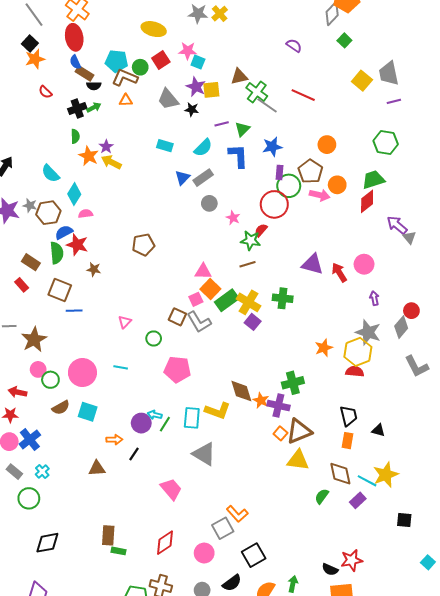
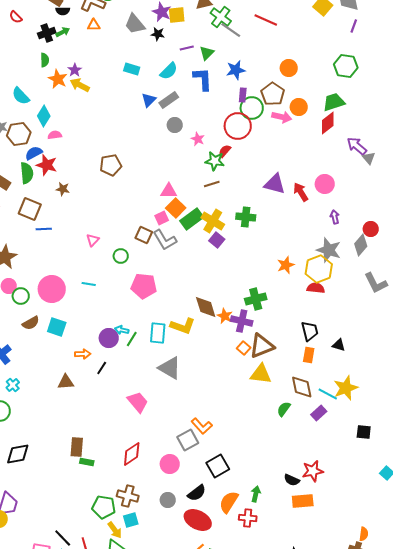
purple line: (394, 101) -> (354, 26), turned -56

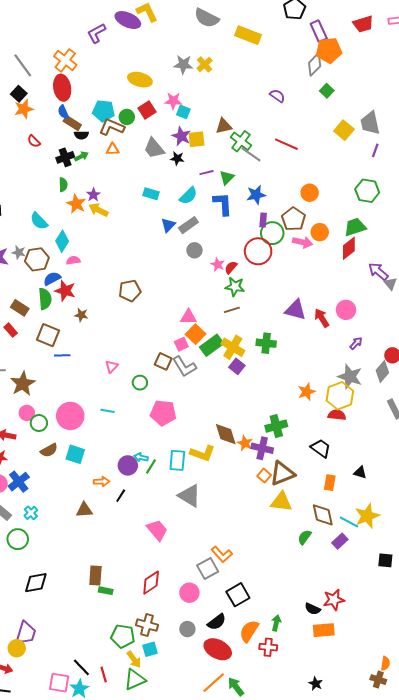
red semicircle: (225, 151) -> (231, 267), moved
purple arrow: (335, 217) -> (356, 343), turned 56
black trapezoid: (310, 331) -> (321, 448), moved, turned -40

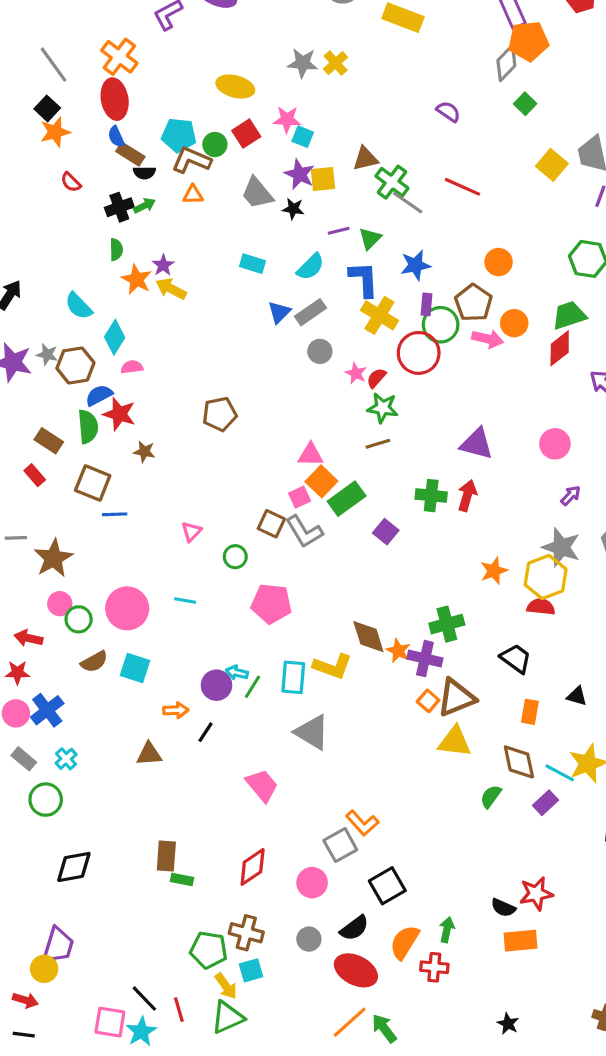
red arrow: (322, 318) -> (467, 496), moved, turned 48
yellow cross: (233, 347) -> (379, 315), moved

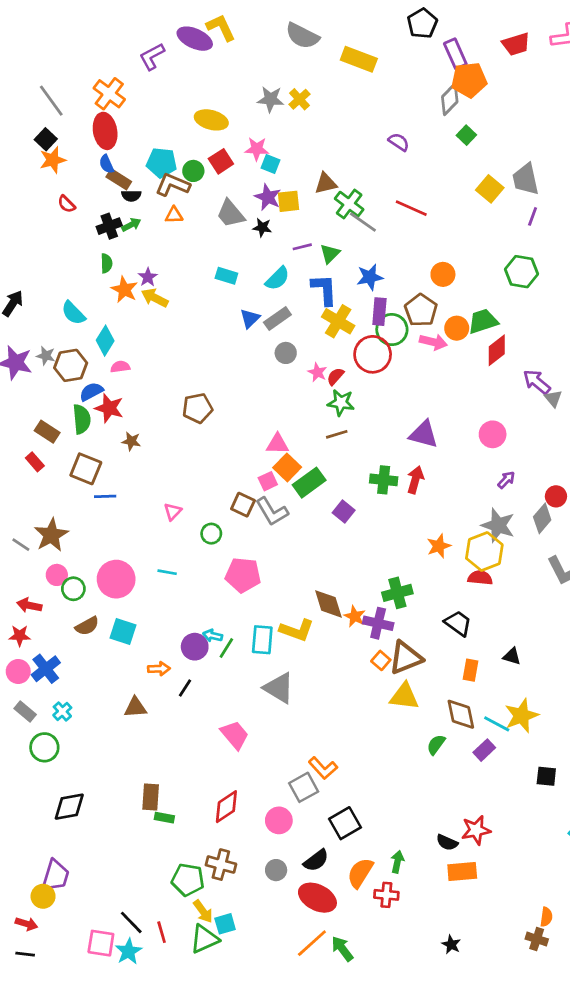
purple rectangle: (426, 304) -> (379, 312), size x1.4
green trapezoid: (569, 315) -> (483, 321), moved
gray line: (16, 538) -> (21, 545), moved, turned 36
cyan square: (251, 970) -> (225, 924), moved

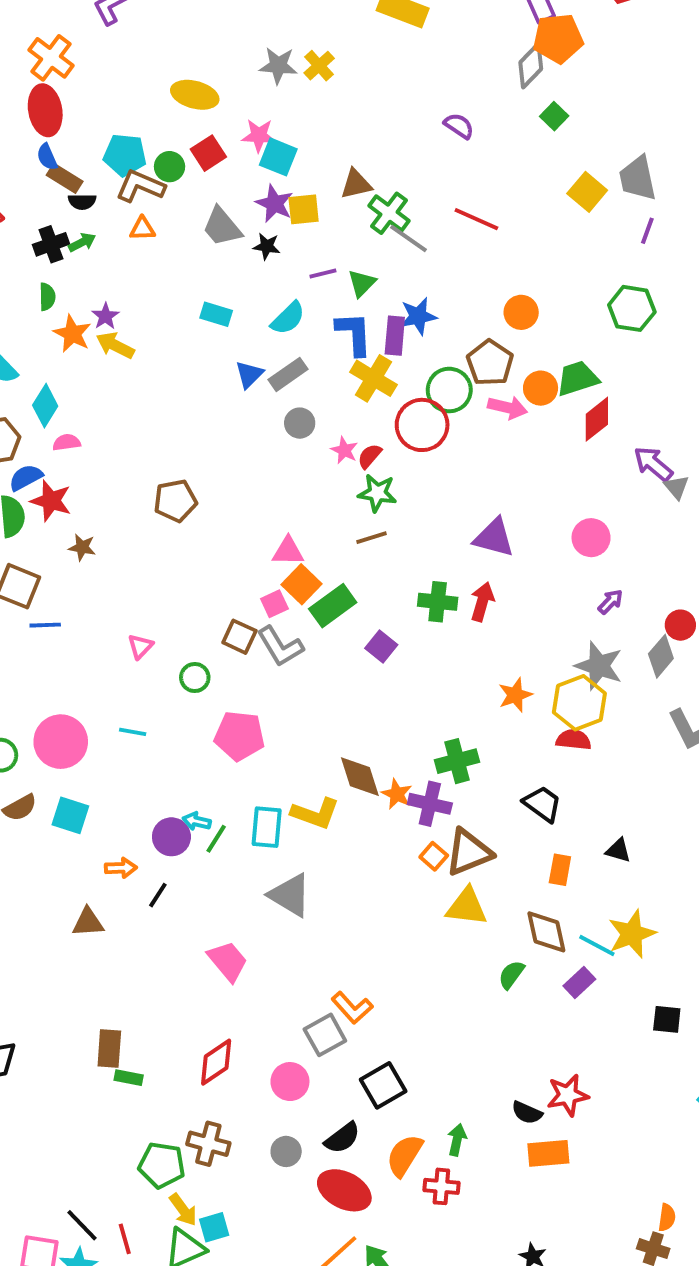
cyan square: (271, 164) -> (278, 157), size x1.4
purple rectangle: (379, 312) -> (395, 336), moved

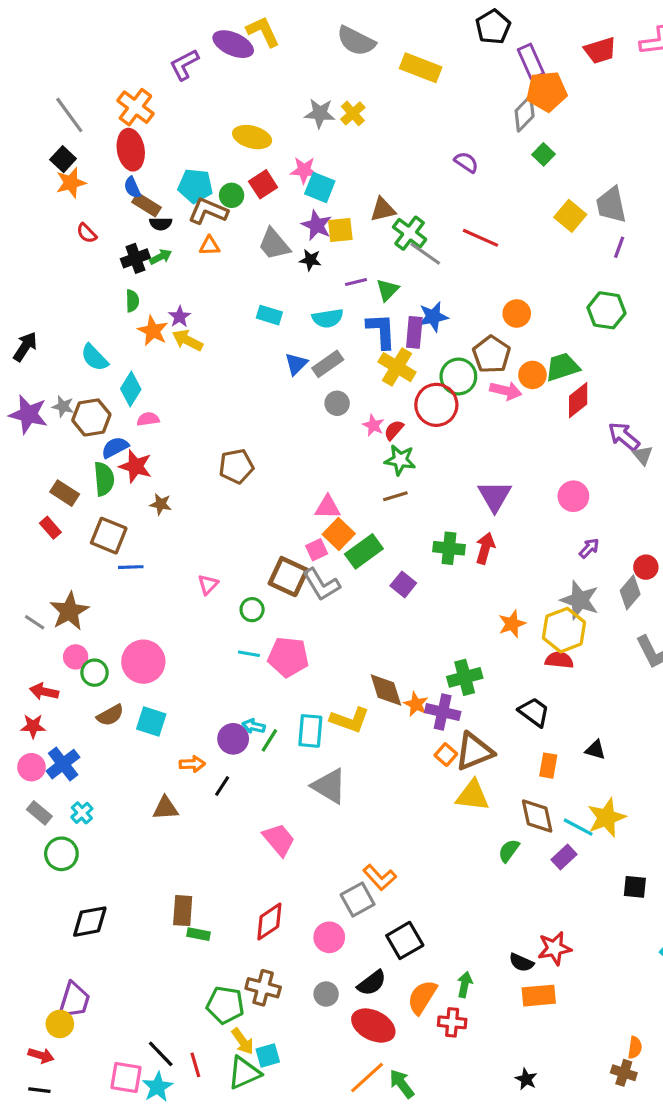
cyan semicircle: (288, 318) -> (328, 318), turned 36
purple triangle: (494, 538) -> (495, 496), turned 45
brown square: (239, 637) -> (288, 577), size x1.4
cyan line: (133, 732) -> (249, 654), moved

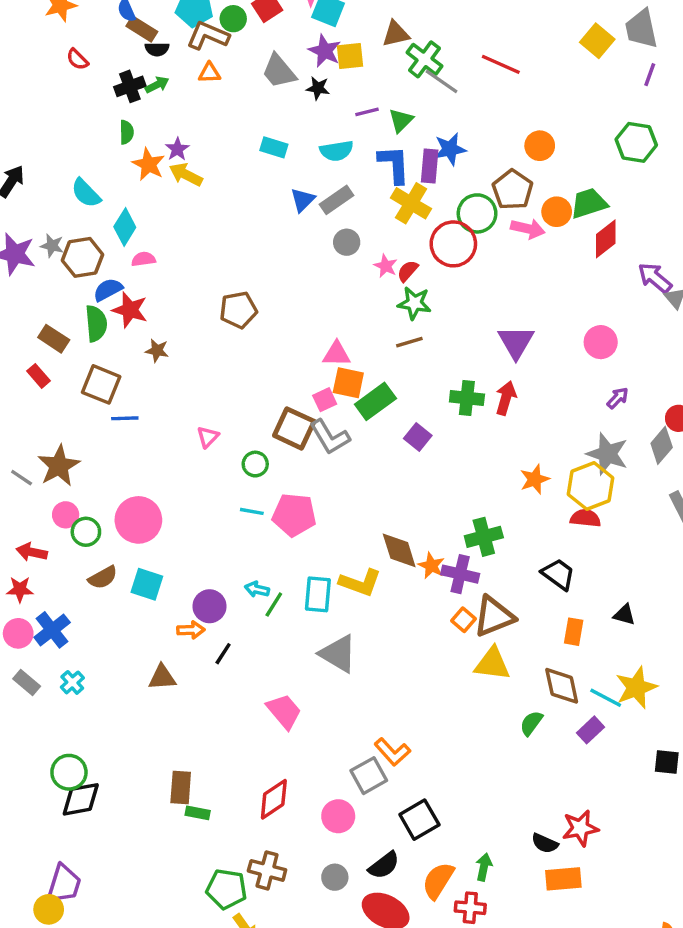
orange square: (339, 534) -> (348, 383), turned -32
purple circle: (233, 739) -> (210, 606), moved
green circle: (61, 854) -> (69, 772), moved

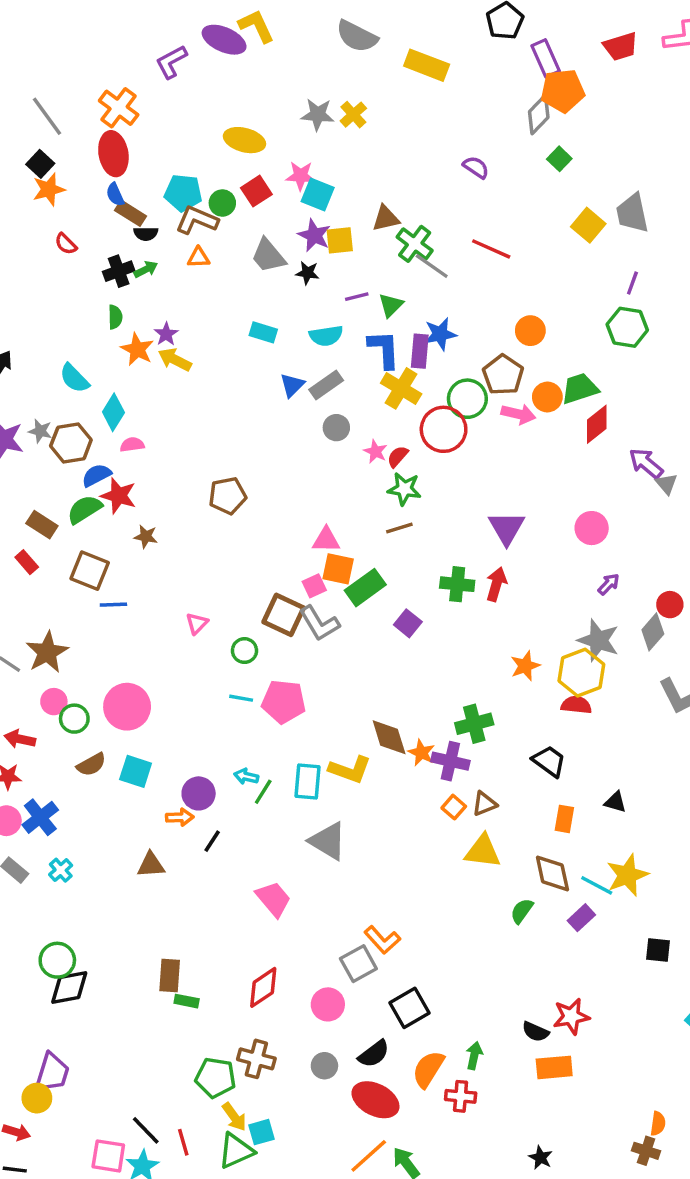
purple line: (650, 75) -> (632, 283), moved
green semicircle: (96, 323) -> (85, 509), turned -117
brown triangle: (494, 616) -> (484, 804), size x0.6

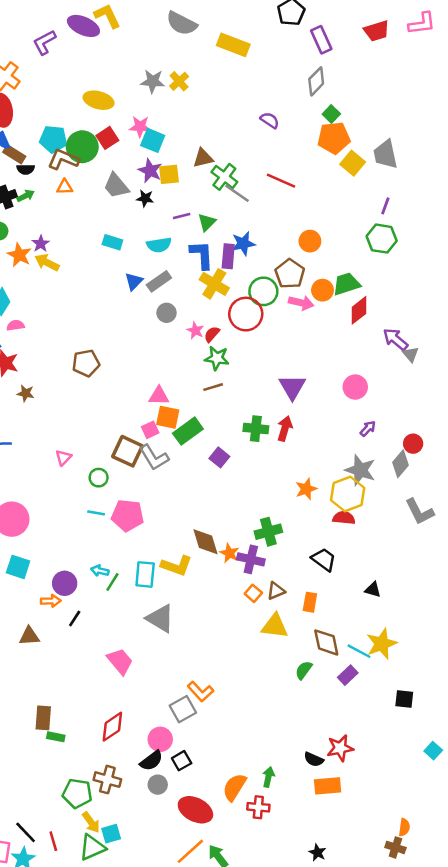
orange pentagon: (563, 91) -> (334, 138), moved
green circle: (222, 203) -> (82, 147), size x1.6
orange rectangle: (564, 819) -> (310, 602), moved
black square: (410, 1008) -> (182, 761), moved, size x0.7
black semicircle: (374, 1054) -> (151, 761), moved

